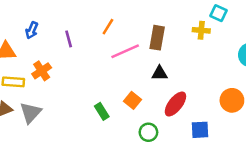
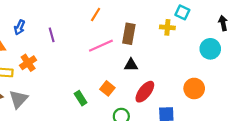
orange line: (108, 27) -> (96, 15), moved

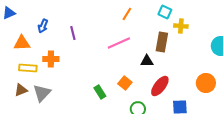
cyan square: (182, 12) -> (165, 12), moved
orange line: (96, 15) -> (127, 14), moved
brown rectangle: (129, 34) -> (162, 42), moved
orange cross: (28, 63) -> (51, 59), turned 35

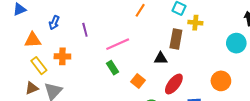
pink line: (119, 43) -> (118, 44), moved
yellow rectangle: (28, 68) -> (39, 66), turned 48
green rectangle: (100, 92) -> (113, 68), moved

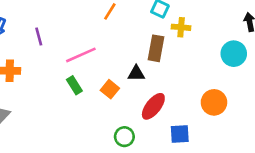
orange square: (138, 81) -> (110, 89), moved

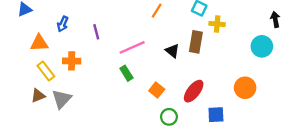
black triangle: (136, 73) -> (172, 51), moved, turned 40
orange square: (110, 89) -> (157, 90), moved

